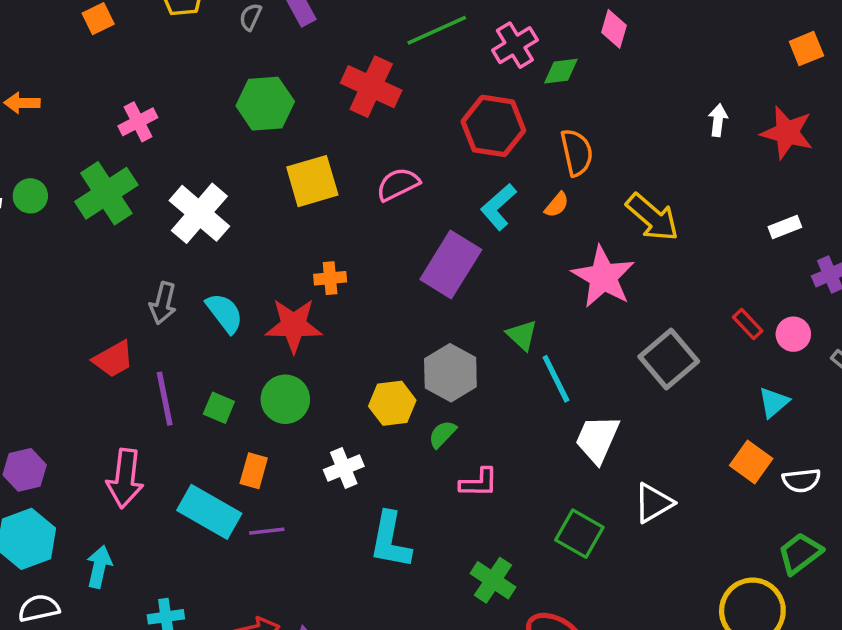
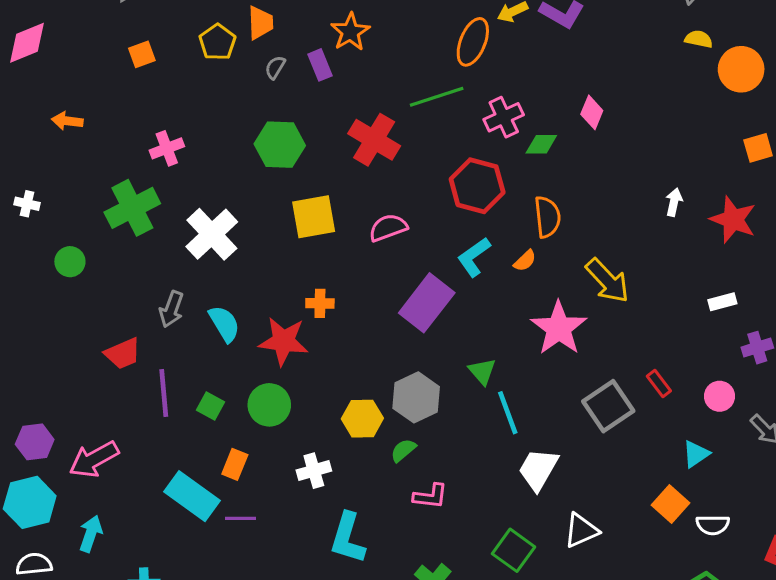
green circle: (30, 196) -> (70, 262), moved
red rectangle: (748, 324) -> (659, 383), moved
pink arrow: (125, 478) -> (94, 459), moved, turned 48

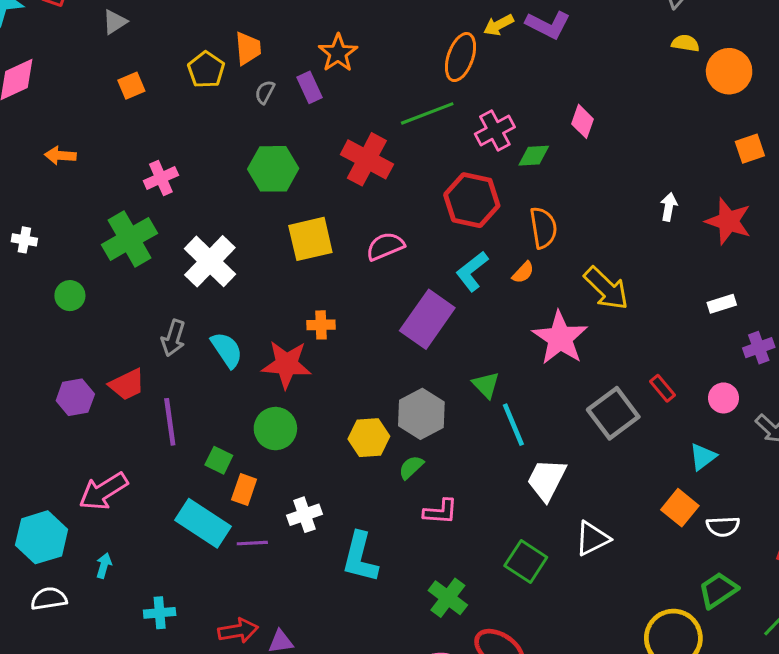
green square: (210, 406) -> (219, 460), moved
purple hexagon: (35, 442) -> (75, 397), moved
white cross: (314, 471) -> (305, 515), moved
cyan arrow: (91, 534) -> (104, 566), size x0.7

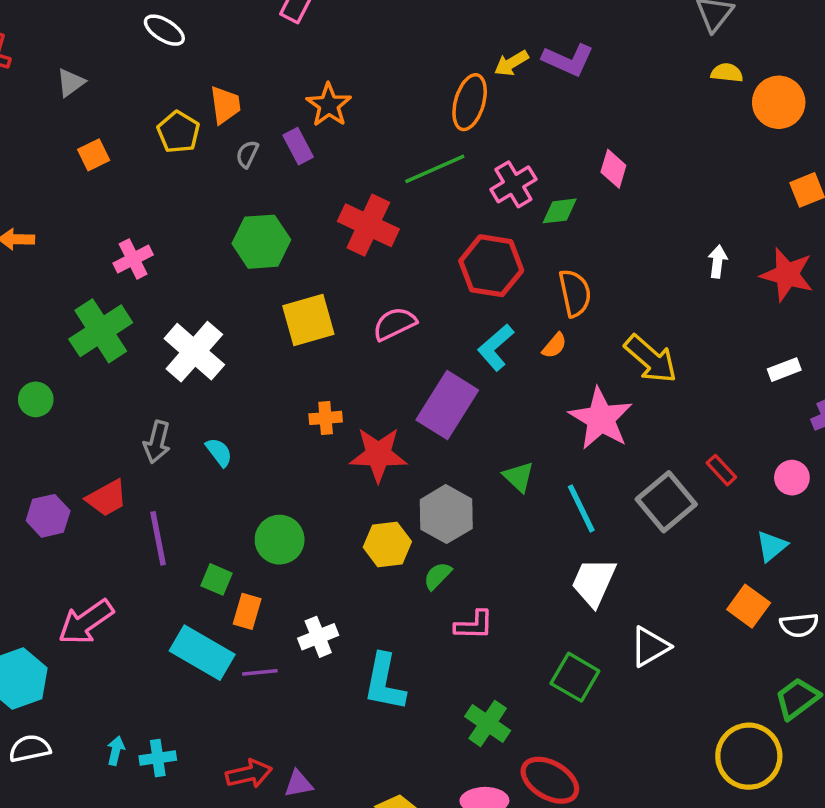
cyan semicircle: (227, 350) -> (219, 452), size x0.7
red star: (287, 364) -> (378, 454), moved
cyan line: (513, 425) -> (581, 508), moved
cyan arrow: (104, 566) -> (116, 751), moved

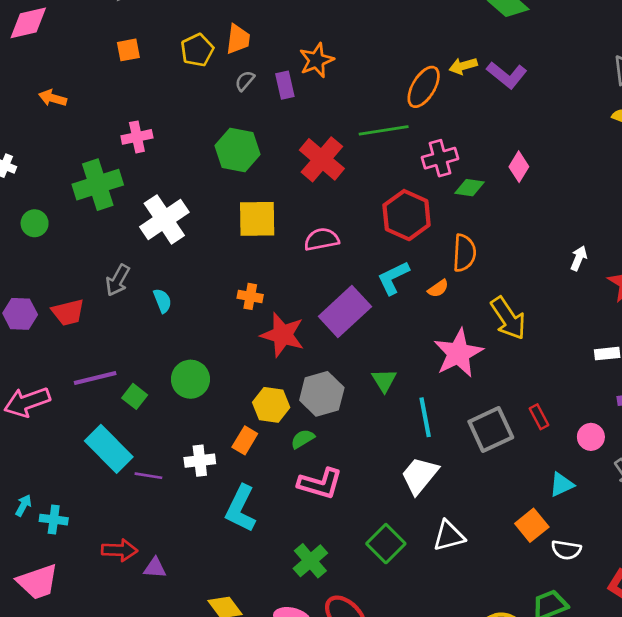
purple line: (158, 538) -> (95, 378), moved, turned 72
orange rectangle: (247, 611) -> (245, 440), moved
pink L-shape: (474, 625) -> (320, 484), size x1.4

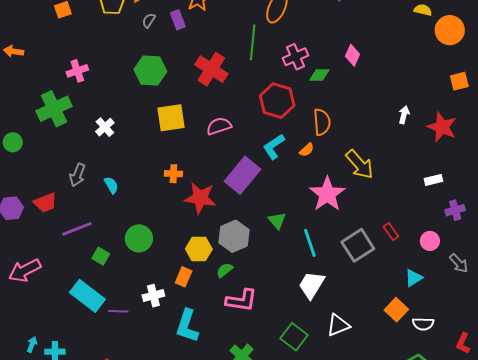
green line: (384, 130) -> (253, 42), turned -68
white cross: (164, 219) -> (105, 127), size x0.6
purple line: (95, 378) -> (77, 229), moved

